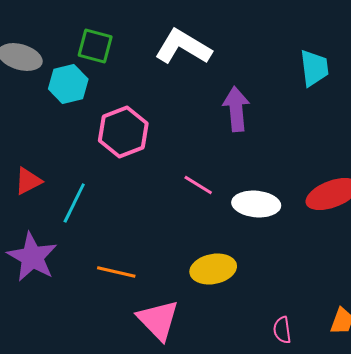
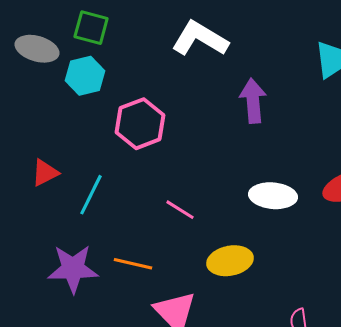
green square: (95, 46) -> (91, 28), moved
pink line: (198, 185) -> (180, 210), moved
purple star: (32, 257) -> (73, 269), moved, turned -30

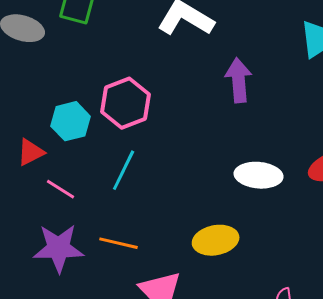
cyan hexagon: (85, 76) -> (71, 121), moved
cyan line: (91, 195) -> (124, 170), moved
pink line: (180, 210) -> (61, 189), moved

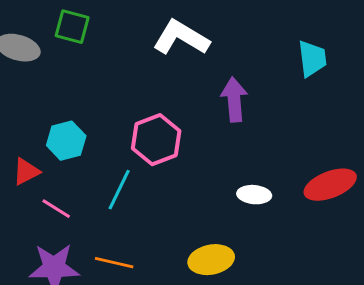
pink hexagon: (126, 103) -> (156, 140), moved
white ellipse: (259, 175) -> (254, 195), size x0.7

